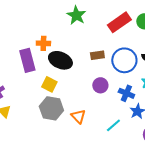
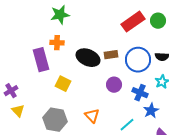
green star: (76, 15) -> (60, 15), moved, turned 30
black ellipse: (60, 60) -> (88, 58), moved
gray hexagon: (51, 108) -> (55, 120), moved

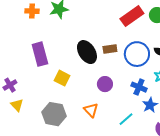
orange cross: (57, 43) -> (32, 11), moved
black ellipse: (88, 58) -> (87, 52), turned 35
purple circle: (114, 85) -> (105, 84), moved

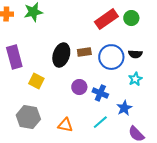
black ellipse: (87, 52) -> (61, 55), turned 50
blue cross: (139, 87) -> (100, 93), moved
orange triangle: (91, 110) -> (65, 125), moved, turned -35

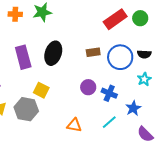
black ellipse: (61, 55) -> (53, 53), moved
yellow square: (36, 81) -> (41, 90), moved
gray hexagon: (28, 117) -> (26, 109), moved

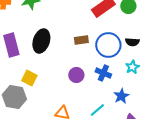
blue cross: (109, 93) -> (103, 73), moved

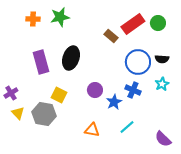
brown rectangle: (81, 40) -> (111, 36), moved, turned 48
purple circle: (76, 75) -> (95, 90), moved
blue star: (121, 96) -> (114, 102), moved

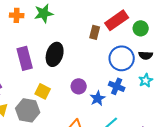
green circle: (158, 23) -> (141, 28), moved
brown rectangle: (111, 36) -> (95, 32), turned 64

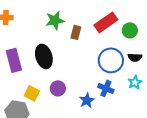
green star: (44, 13) -> (55, 20), moved
brown rectangle: (95, 32) -> (76, 32), moved
black ellipse: (55, 54) -> (44, 56), turned -35
purple circle: (79, 86) -> (58, 88), moved

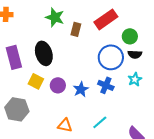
green star: (55, 20) -> (55, 17), turned 30
green circle: (130, 30) -> (130, 36), moved
yellow square: (32, 93) -> (36, 81), moved
blue star: (87, 100) -> (81, 89), moved

